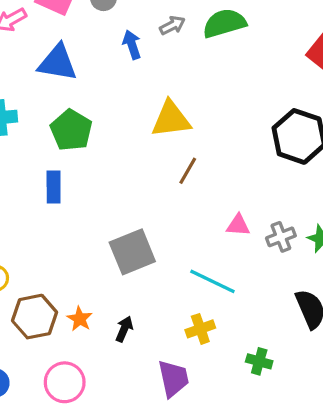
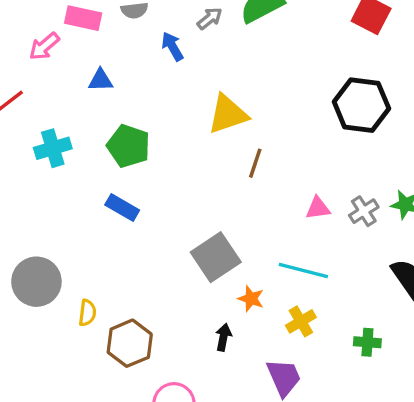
blue triangle: (57, 63) -> (100, 80), size x0.6
blue rectangle: (54, 187) -> (122, 207), turned -48
orange star: (80, 319) -> (251, 299), moved

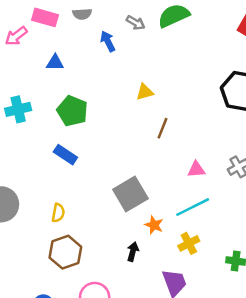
gray arrow: (210, 18) -> (136, 23), turned 66
yellow triangle: (228, 114) -> (145, 92), size x0.6
pink triangle: (318, 208) -> (196, 170), moved
cyan line: (303, 271) -> (193, 207), turned -44
yellow semicircle: (87, 313) -> (58, 213), moved

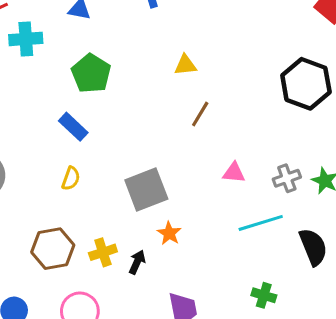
cyan cross: (18, 109) -> (26, 39), moved
cyan line: (193, 207) -> (261, 223), moved
yellow semicircle: (58, 213) -> (71, 179), moved
yellow cross: (189, 243) -> (103, 252), moved

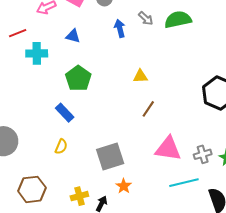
pink triangle: (234, 173) -> (168, 149), size x1.8
brown hexagon: (53, 249) -> (32, 189), moved

